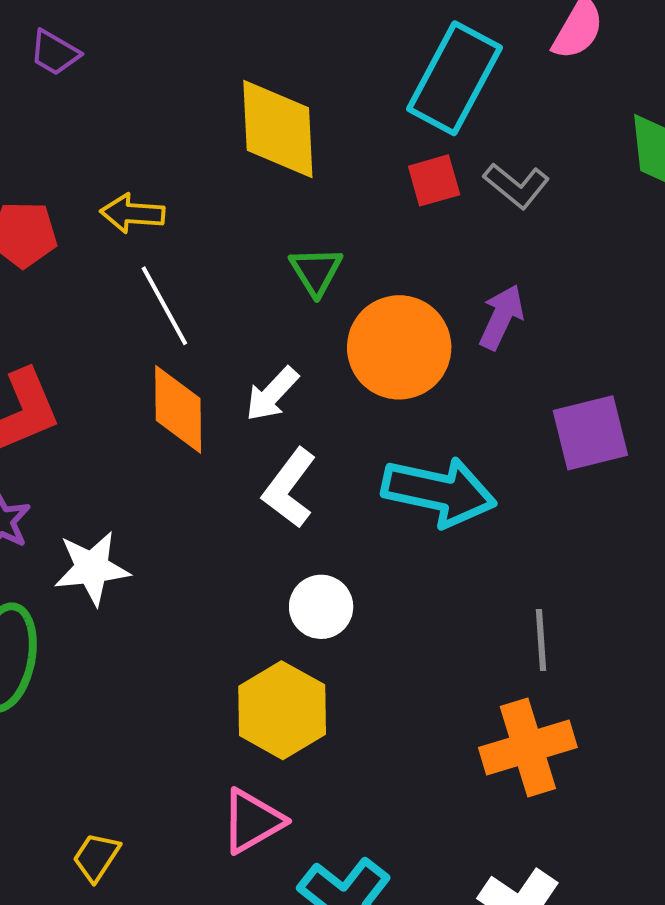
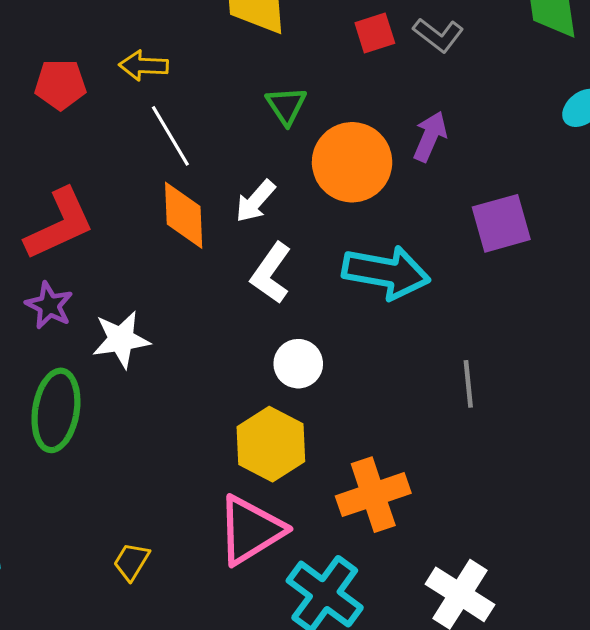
orange cross: (528, 748) -> (373, 495), moved
pink triangle: (252, 821) -> (250, 530), size x1.4

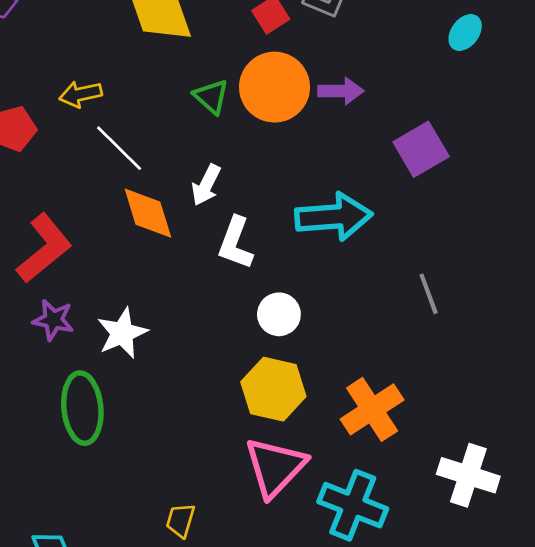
purple arrow: (430, 136) -> (341, 91), turned 81
orange circle: (352, 162) -> (275, 87), moved

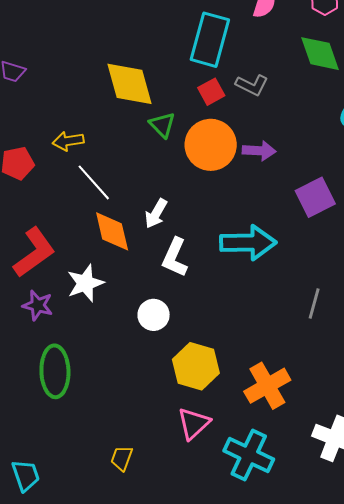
green triangle: (211, 97) -> (162, 125), moved
gray line: (429, 294) -> (314, 303), turned 32
white circle: (279, 314) -> (154, 315), moved
white star: (122, 333) -> (85, 283), moved
pink triangle: (275, 467) -> (194, 424), size x0.7

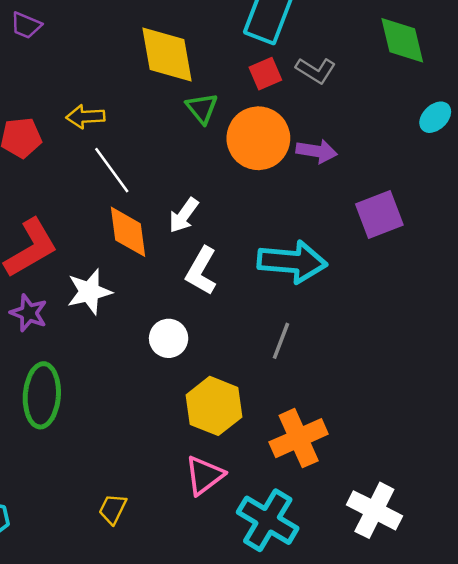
gray line: (314, 303) -> (281, 341), moved

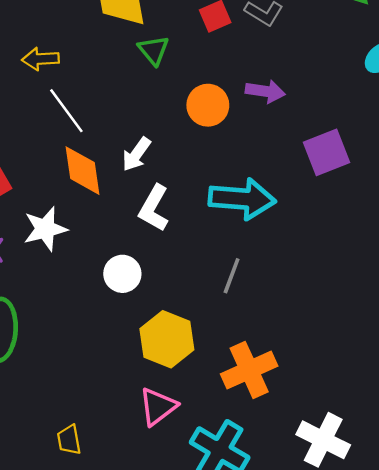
orange circle: (258, 138) -> (208, 105), moved, size x0.7
yellow trapezoid: (113, 509) -> (69, 440), turned -36

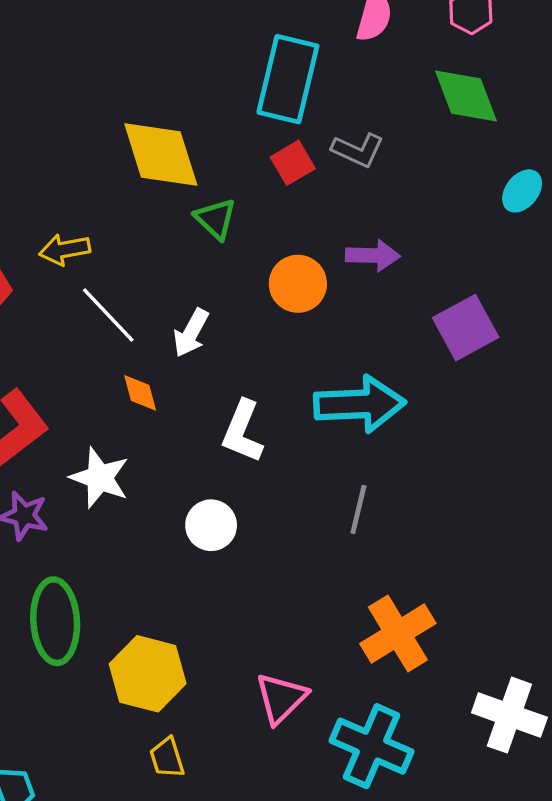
white arrow: (136, 154) -> (191, 333), moved
orange diamond: (83, 171) -> (140, 393), size x0.6
white star: (45, 229) -> (100, 478), turned -30
yellow hexagon: (167, 339) -> (148, 674), moved

